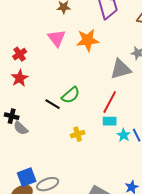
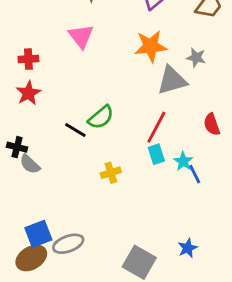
orange star: (88, 40) -> (151, 46), moved
red cross: (20, 54) -> (28, 59), turned 32
cyan rectangle: (110, 121) -> (156, 154), turned 72
cyan star: (124, 135) -> (183, 161), moved

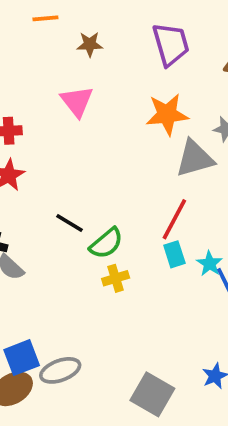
green semicircle: (101, 117) -> (106, 243), moved

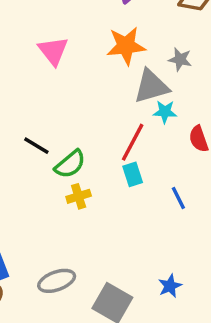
pink triangle: (77, 101) -> (53, 51), moved
cyan star: (209, 264) -> (165, 112), moved, turned -30
gray ellipse: (60, 370) -> (57, 281), moved

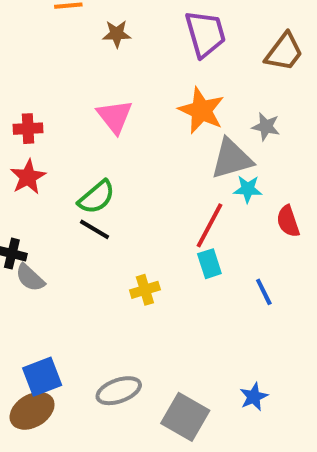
orange star: (126, 46) -> (201, 110), turned 30
green semicircle: (70, 164) -> (97, 197), moved

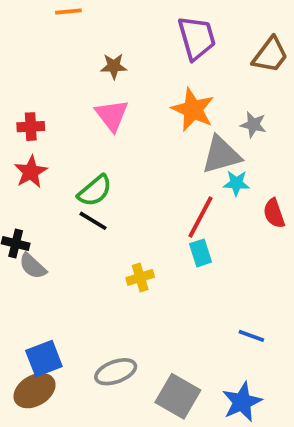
brown star: (117, 34) -> (114, 66), moved
blue line: (264, 292) -> (251, 336), moved, turned -44
blue star: (254, 397) -> (242, 402), moved, size x1.5

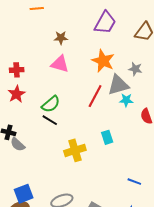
purple trapezoid: (197, 38) -> (105, 23), turned 45
pink triangle: (112, 115) -> (60, 64), turned -36
red line: (200, 217) -> (95, 96), moved
yellow cross: (140, 277) -> (75, 150), size x1.5

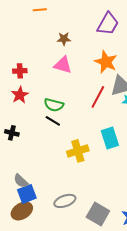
green semicircle: (51, 104) -> (54, 105), turned 54
cyan rectangle: (107, 137) -> (110, 138), size x1.5
gray semicircle: (18, 144) -> (21, 181), moved

